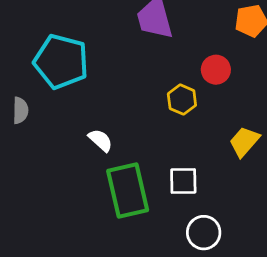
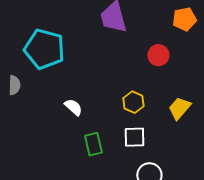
yellow hexagon: (182, 100) -> (133, 102), moved
green rectangle: (128, 190) -> (93, 144), size x0.6

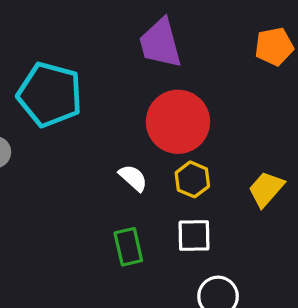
red circle: (158, 55) -> (178, 122), moved, size x1.8
white semicircle: (73, 107) -> (133, 178), moved

